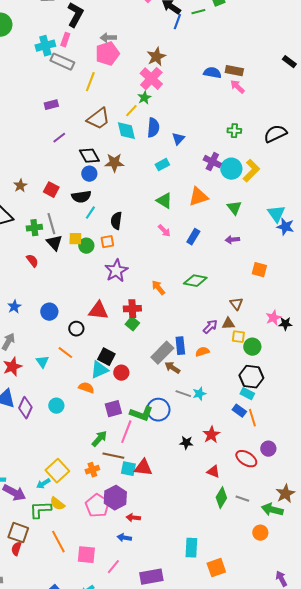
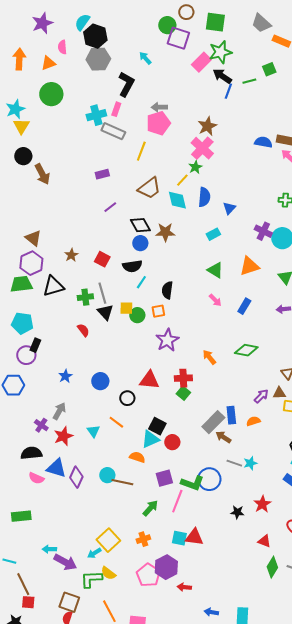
brown line: (113, 456) -> (122, 482), moved
blue arrow: (124, 538) -> (211, 612), moved

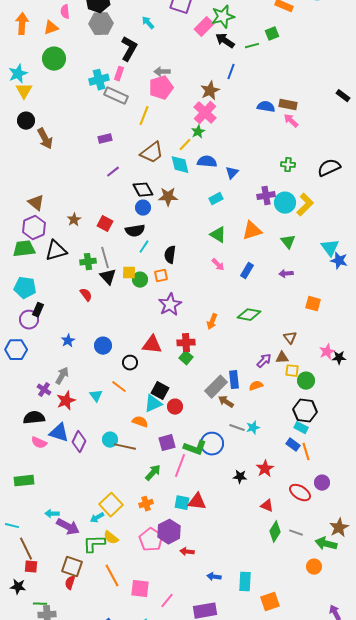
blue line: (228, 91) -> (231, 72), moved
blue semicircle: (204, 197) -> (207, 162), turned -90
purple cross: (263, 231) -> (266, 196), turned -36
orange arrow: (209, 357) -> (212, 322), turned -119

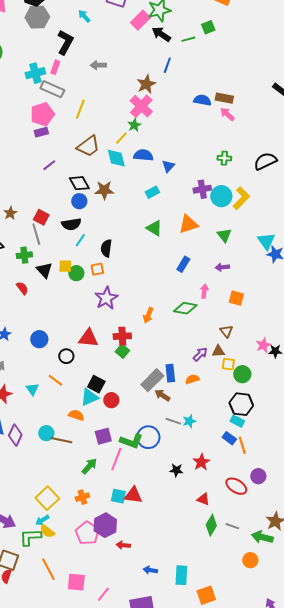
pink pentagon: (161, 88) -> (42, 114), moved
gray line: (105, 258) -> (36, 234), moved
pink arrow: (218, 265) -> (204, 291), moved, turned -128
orange square: (313, 304) -> (236, 298), moved
cyan arrow: (97, 518) -> (42, 520), moved

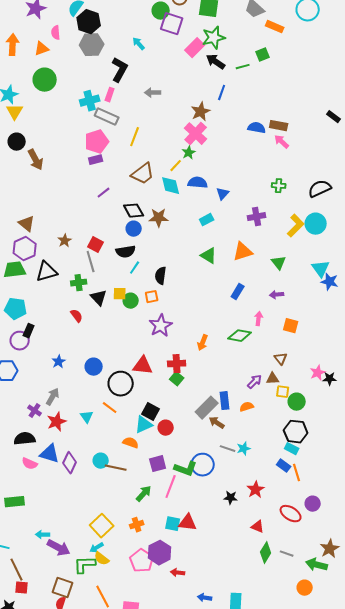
cyan circle: (221, 196) -> (316, 224), moved
black circle: (66, 356) -> (121, 384), size x1.6

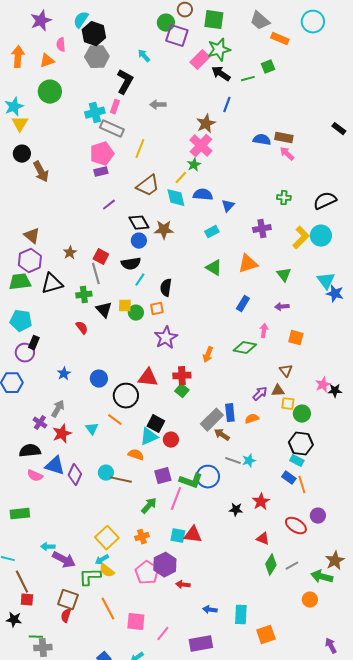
gray line: (287, 554) -> (292, 566), turned -48

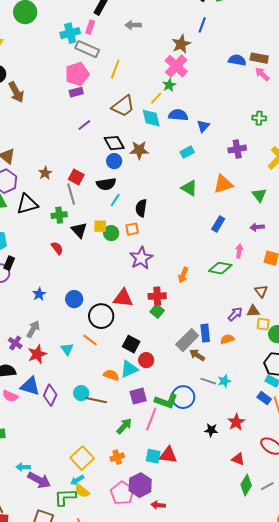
cyan triangle: (149, 437) -> (129, 369), moved

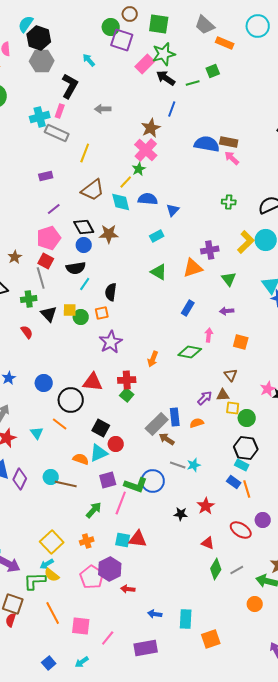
blue semicircle: (237, 60) -> (207, 144), size x1.4
pink pentagon: (77, 74) -> (49, 238), moved
purple cross: (237, 149) -> (210, 250), moved

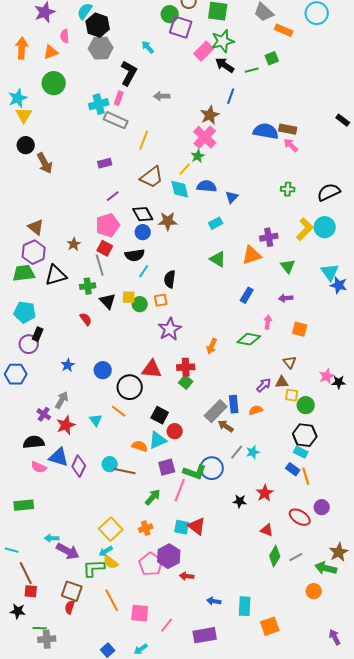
gray line: (178, 465) -> (237, 452), turned -70
red triangle: (138, 539) -> (197, 526), turned 30

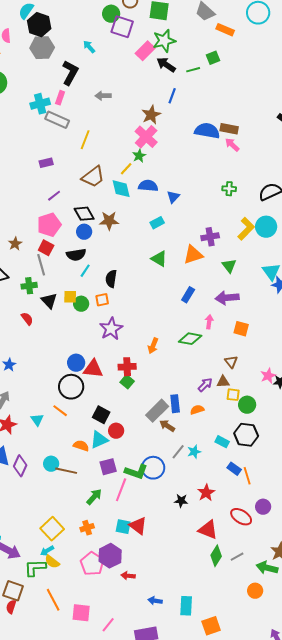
purple arrow: (286, 298) -> (227, 298), size x1.6
blue circle: (103, 370) -> (76, 363), moved
cyan rectangle: (301, 452) -> (222, 442), moved
red triangle: (267, 530) -> (208, 530), size x1.5

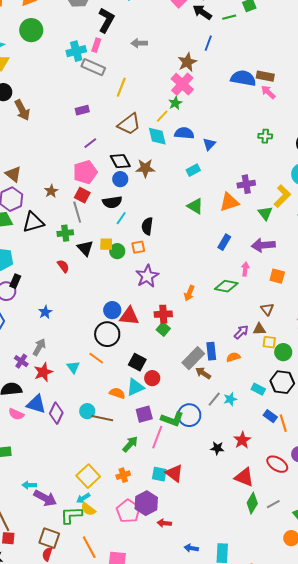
yellow L-shape: (246, 229) -> (282, 196), moved

